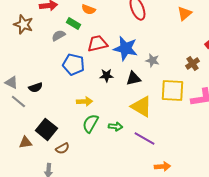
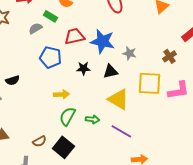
black square: (46, 129) -> (63, 147), moved

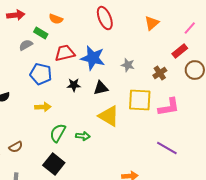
gray star: (129, 53) -> (128, 65), moved
yellow arrow: (61, 94) -> (43, 107), moved
purple line: (121, 131) -> (167, 148), moved
brown semicircle: (39, 141) -> (16, 147), moved

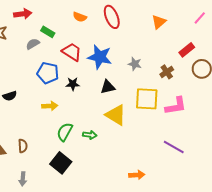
orange semicircle: (56, 19) -> (80, 17), moved
pink line: (190, 28) -> (200, 18), moved
red trapezoid: (65, 53) -> (72, 52), turned 45
black star: (74, 85) -> (73, 84), moved
brown semicircle: (16, 147) -> (23, 146), turned -64

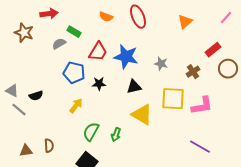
red trapezoid: (72, 52) -> (98, 52), turned 90
yellow arrow: (50, 106) -> (76, 106), turned -49
green arrow: (90, 135) -> (116, 135), turned 104

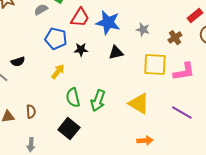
yellow triangle: (142, 115) -> (139, 104), moved
green semicircle: (91, 132) -> (73, 98), turned -42
green arrow: (116, 135) -> (98, 101), size x1.5

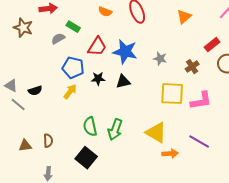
black triangle: (116, 53) -> (123, 82), moved
yellow arrow: (58, 72) -> (70, 92), moved
orange arrow: (145, 141) -> (170, 154), moved

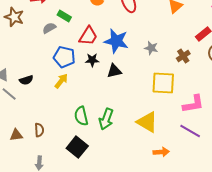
black star: (98, 79) -> (92, 60), moved
pink L-shape: (201, 101) -> (193, 104), moved
orange arrow: (170, 154) -> (161, 152), moved

